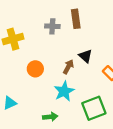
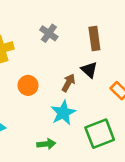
brown rectangle: (76, 19) -> (94, 38), moved
gray cross: (52, 26) -> (49, 33), turned 32

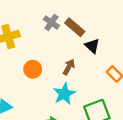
brown rectangle: (94, 38) -> (75, 27), moved, turned -42
black triangle: (89, 70) -> (92, 46), moved

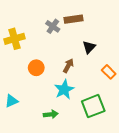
brown rectangle: (75, 27) -> (73, 19), moved, turned -48
black triangle: (92, 46) -> (89, 47), turned 32

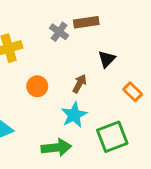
green arrow: (51, 114) -> (56, 148), size x1.5

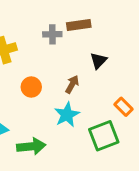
gray cross: (59, 32) -> (52, 34), turned -36
orange rectangle: (133, 92) -> (124, 107), moved
green arrow: (56, 148) -> (31, 146), moved

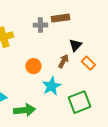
brown arrow: (72, 84) -> (63, 61), moved
orange circle: (31, 87) -> (33, 66), moved
orange rectangle: (124, 107) -> (88, 63), moved

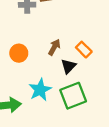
black triangle: (75, 45) -> (68, 66), moved
cyan star: (51, 86) -> (40, 90), moved

